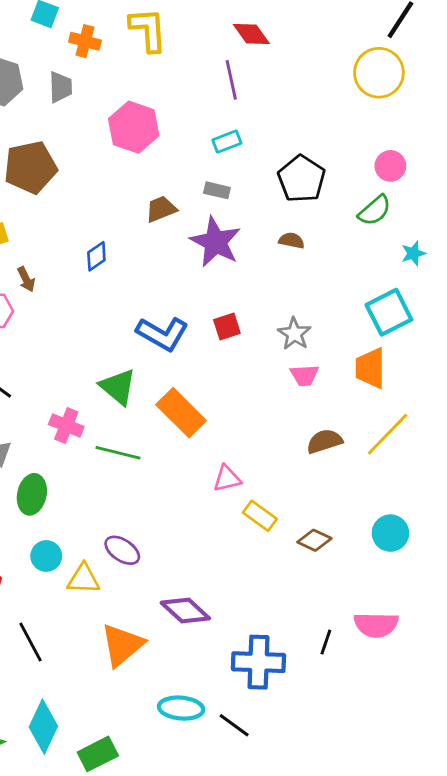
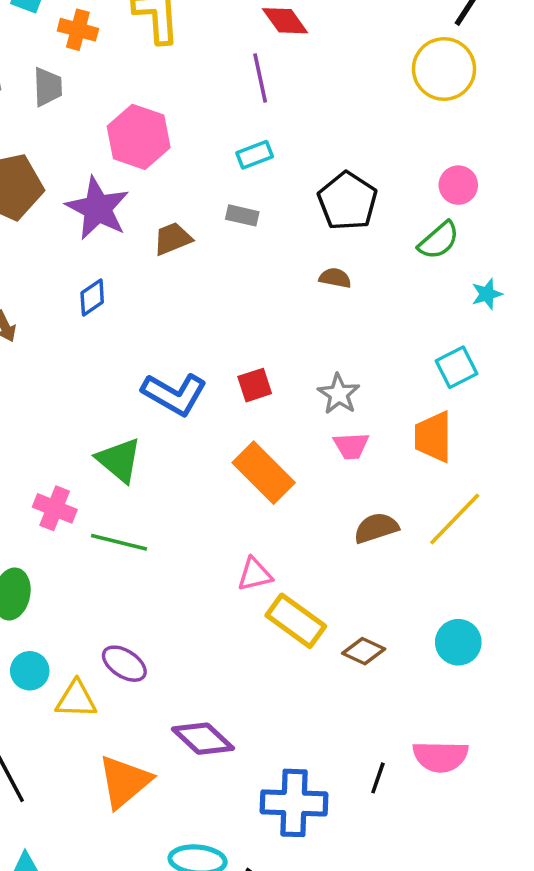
purple star: (215, 242) -> (98, 208), moved
cyan square: (389, 312) -> (456, 367), size x0.7
orange rectangle: (181, 413) -> (264, 473), moved
yellow rectangle: (260, 516) -> (296, 621), size x1.4

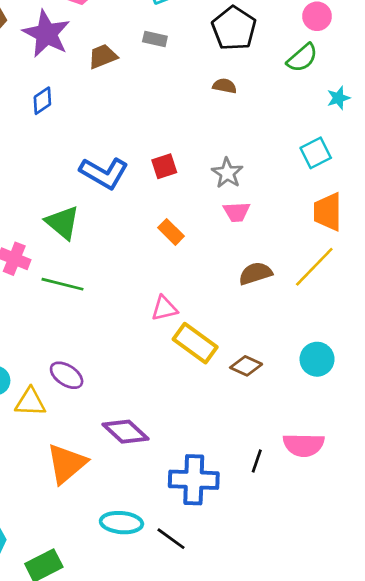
orange trapezoid: (433, 437) -> (328, 212), moved
orange rectangle: (264, 473) -> (171, 232), size x0.6

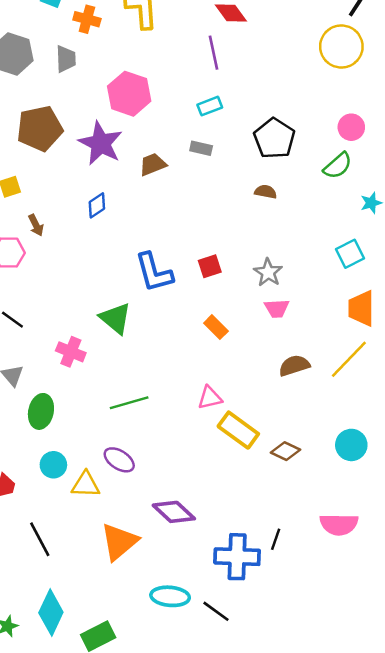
blue L-shape: (104, 173) -> (154, 272), turned 45
green line: (63, 284) -> (129, 403), moved, turned -30
black line: (257, 461) -> (276, 539), moved

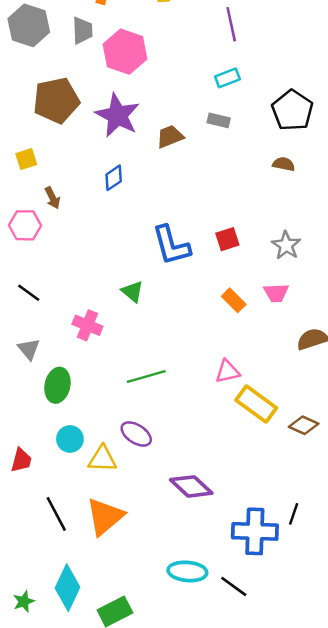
pink hexagon: (129, 94) -> (125, 52), moved
pink trapezoid: (277, 308) -> (276, 293), moved
green triangle: (115, 318) -> (132, 292), size x0.7
orange triangle: (119, 542) -> (105, 516), moved

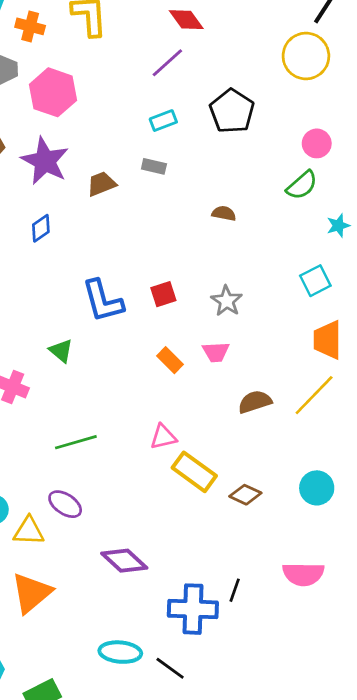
purple line: (231, 24) -> (167, 63), turned 60
black pentagon: (292, 110) -> (232, 111), moved

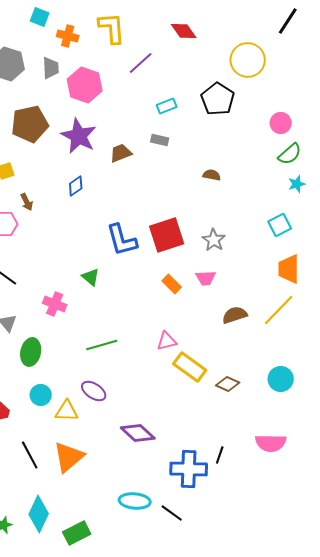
yellow circle: (306, 56) -> (248, 60), moved
purple line: (167, 63) -> (141, 63), moved
green semicircle: (302, 185) -> (290, 154), moved
red square: (163, 294) -> (167, 235), size x1.8

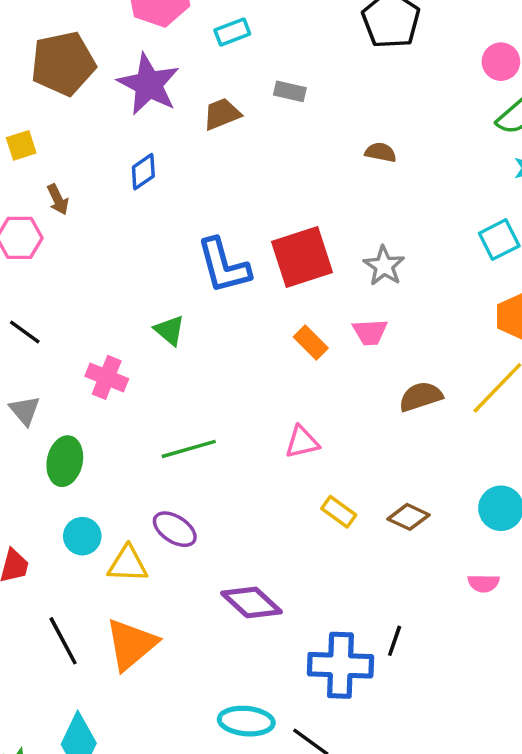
cyan rectangle: (167, 106) -> (232, 32), moved
yellow rectangle: (190, 367) -> (339, 512), moved, size x0.6
pink semicircle: (271, 443) -> (483, 583), moved, size x0.6

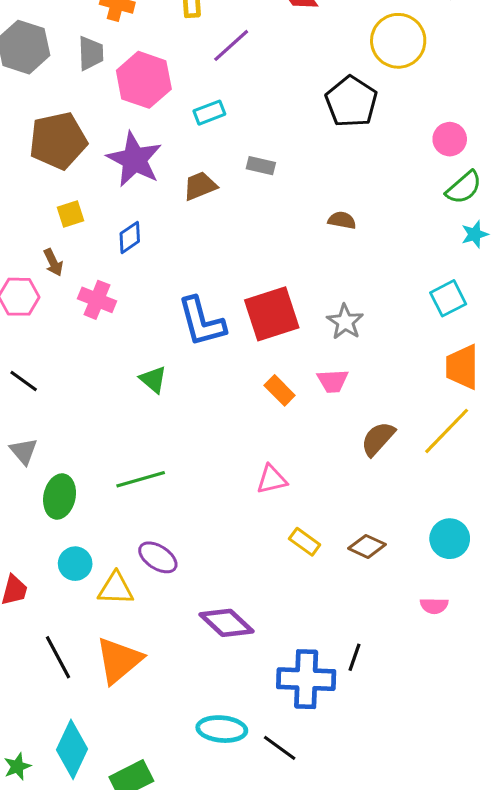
yellow square: (21, 145) -> (70, 214), moved
pink cross: (107, 377) -> (97, 300), moved
brown semicircle: (421, 397) -> (378, 439), turned -30
green line: (189, 449) -> (141, 479), moved

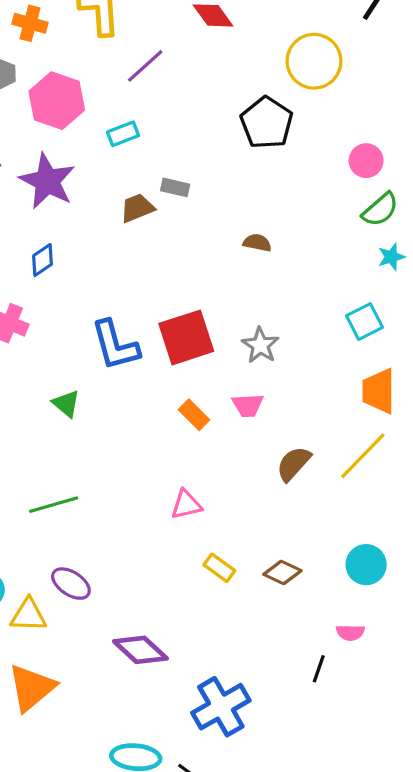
brown trapezoid: (200, 186) -> (137, 208), moved
black line: (354, 657) -> (319, 669), moved
blue cross: (306, 679) -> (221, 707), turned -32

